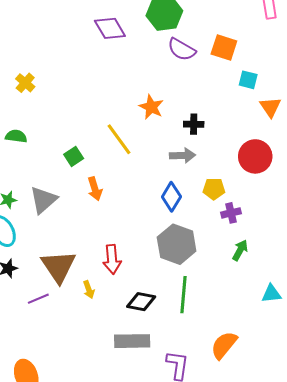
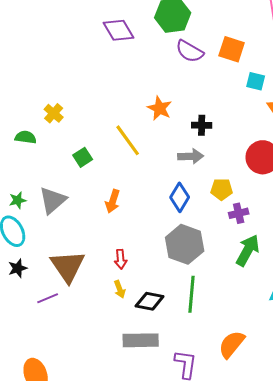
yellow cross: (25, 83) -> (54, 113), moved
orange arrow: (95, 189) -> (113, 201), moved, turned 35
green arrow: (240, 250) -> (248, 250), size x1.5
red arrow: (112, 259) -> (121, 259), size x0.7
yellow arrow: (89, 290) -> (120, 289), moved

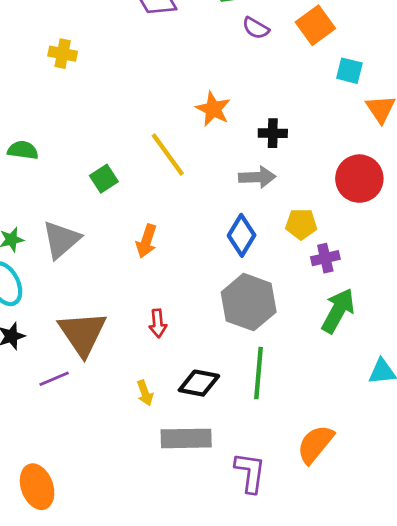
orange square: (232, 49) -> (315, 25), turned 36
purple semicircle: (190, 51) -> (256, 28), size x0.7
yellow cross: (54, 113) -> (63, 54), moved, turned -30
yellow arrow: (120, 289) -> (145, 393), moved

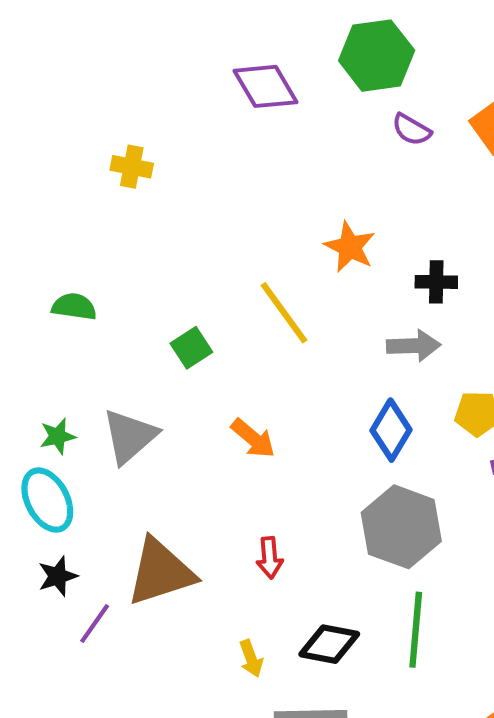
orange arrow: (146, 241) -> (253, 438), turned -68
brown triangle: (82, 333) -> (161, 572), turned 46
purple line: (54, 379) -> (95, 624), moved, turned -32

